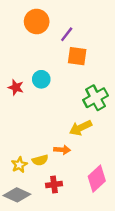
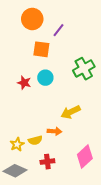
orange square: (77, 56) -> (41, 49), moved
cyan circle: (41, 79) -> (45, 78), moved
red star: (16, 87) -> (24, 83), moved
green cross: (96, 98) -> (84, 69), moved

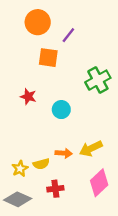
cyan circle: (45, 78) -> (61, 110), moved
yellow arrow: (71, 112) -> (91, 149), moved

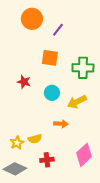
orange square: (48, 58) -> (50, 58), moved
green cross: (98, 80) -> (83, 68), turned 30
yellow arrow: (91, 149) -> (77, 102), moved
orange arrow: (64, 153) -> (61, 124), moved

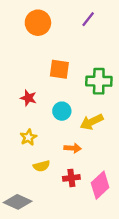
purple line: (58, 30) -> (88, 19), moved
yellow star: (17, 143) -> (28, 137), moved
red cross: (47, 160) -> (71, 178), moved

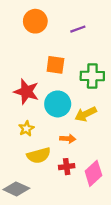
purple line: (88, 19) -> (78, 29), moved, turned 32
red star: (28, 98) -> (26, 92), size x1.6
cyan circle: (62, 111) -> (58, 104), size x1.5
yellow semicircle: (42, 166) -> (39, 155), size x1.5

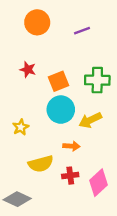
orange square: (55, 65) -> (58, 81), moved, turned -30
red star: (26, 92) -> (28, 69), moved, size x0.6
yellow star: (26, 129) -> (21, 127), moved

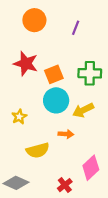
purple line: (82, 31) -> (76, 28), turned -48
red star: (28, 69) -> (26, 64), size x1.6
red cross: (70, 176) -> (65, 185), moved, turned -32

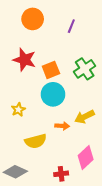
green cross: (90, 73) -> (85, 69), turned -35
yellow arrow: (83, 110) -> (85, 117), moved
red cross: (65, 185) -> (61, 174), turned 32

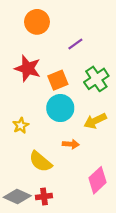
purple line: (71, 26) -> (75, 44), moved, turned 32
yellow arrow: (85, 117) -> (95, 121), moved
yellow semicircle: (36, 141) -> (40, 162), turned 55
red cross: (61, 174) -> (44, 196), moved

